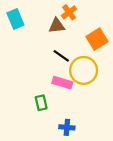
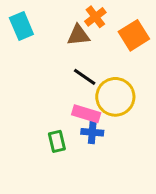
orange square: (97, 39) -> (134, 35), moved
blue cross: (67, 127) -> (92, 132), moved

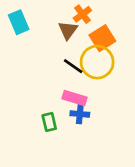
brown triangle: (78, 35) -> (68, 30), turned -48
orange square: (134, 35) -> (102, 38), moved
yellow circle: (115, 97) -> (97, 62), moved

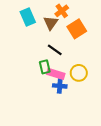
cyan rectangle: (19, 22) -> (28, 17), moved
yellow circle: (97, 62) -> (79, 73), moved, size x0.7
green rectangle: (49, 122) -> (45, 67), moved

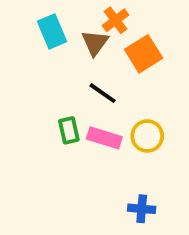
green rectangle: (45, 67) -> (69, 130), moved
blue cross: (60, 86) -> (142, 209), moved

